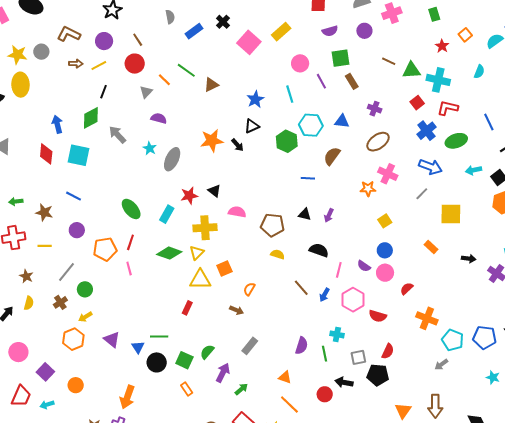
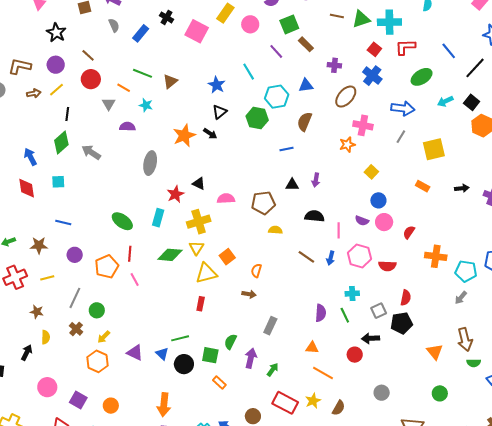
pink circle: (300, 63) -> (250, 24), moved
blue cross: (427, 131) -> (372, 76), moved
cyan star: (150, 148) -> (146, 105), moved
cyan square: (78, 155) -> (58, 182), size x0.6

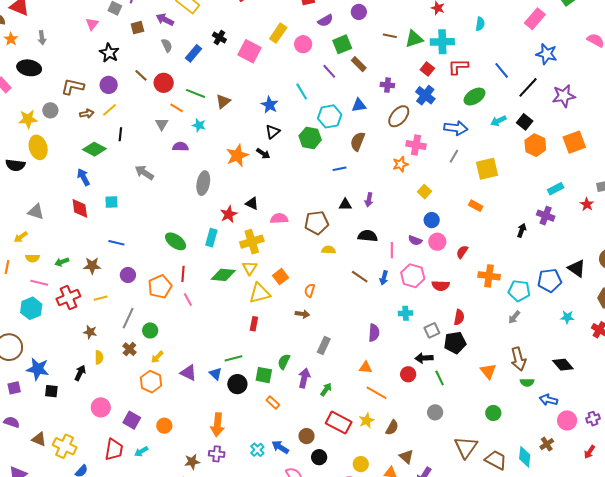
red circle: (91, 79) -> (164, 83), moved
green diamond: (61, 142) -> (94, 149), moved, turned 70
black arrow: (462, 188) -> (522, 230), moved, turned -64
green line: (345, 315) -> (440, 378), moved

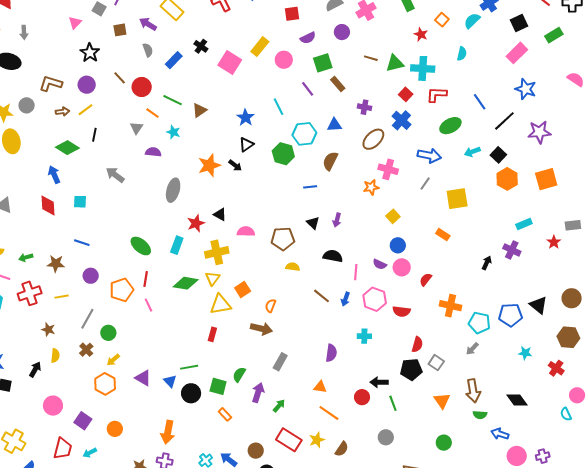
black triangle: (345, 205) -> (313, 223), turned 40
brown arrow: (302, 314) -> (261, 329), size x1.5
gray square: (432, 330) -> (436, 363), moved, turned -35

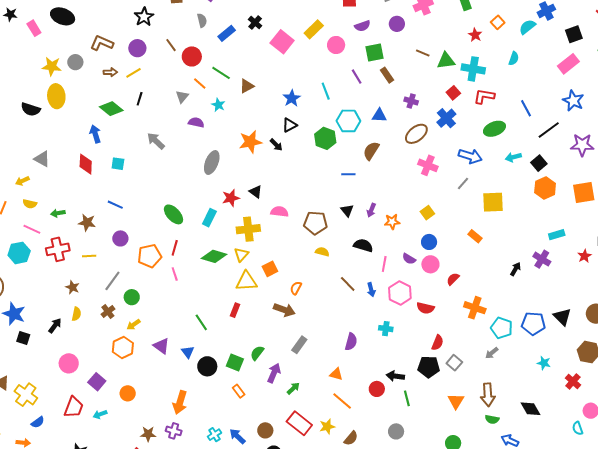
orange star: (371, 187) -> (392, 222), moved
blue arrow: (346, 299) -> (371, 290), turned -40
green line: (189, 367) -> (201, 322), moved, turned 60

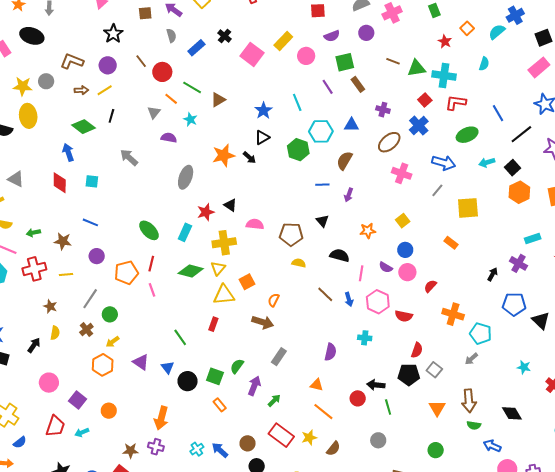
purple arrow: (371, 210) -> (349, 195), moved
blue pentagon: (533, 324) -> (514, 304), moved

